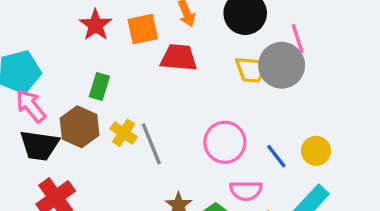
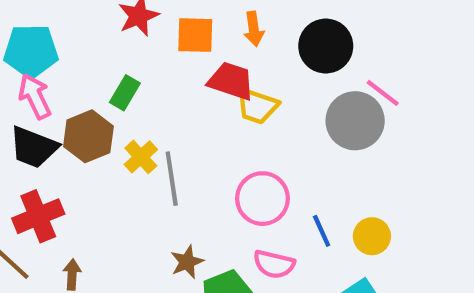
pink line: (298, 39) -> (383, 93), turned -48
yellow trapezoid: (252, 70) -> (257, 106), moved

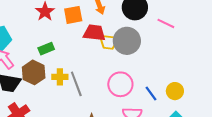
green rectangle: (125, 93) -> (46, 49), turned 49
gray circle: (355, 121) -> (127, 41), moved
yellow cross: (141, 157) -> (60, 77), turned -35

